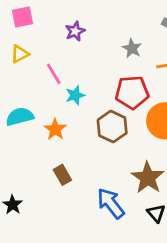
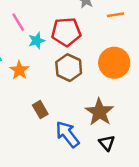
red pentagon: (132, 92) -> (66, 32), moved
brown rectangle: (62, 175) -> (40, 110), moved

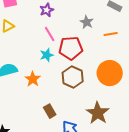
pink line: (18, 22) -> (50, 34), moved

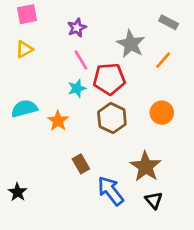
gray star: (87, 22) -> (131, 44), size x1.5
orange line: (111, 34) -> (163, 60), turned -40
orange circle: (110, 73) -> (162, 113), size x0.7

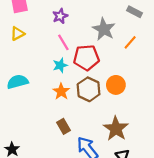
orange circle: (162, 113) -> (116, 85), moved
orange star: (58, 121) -> (61, 92), moved

